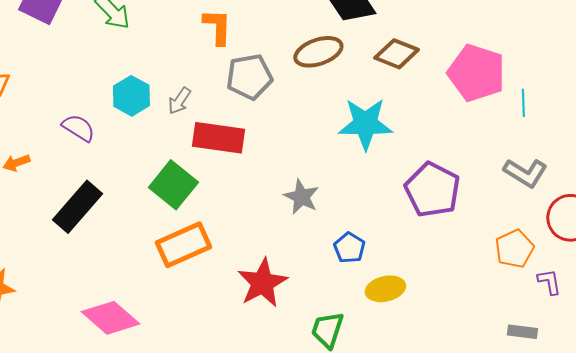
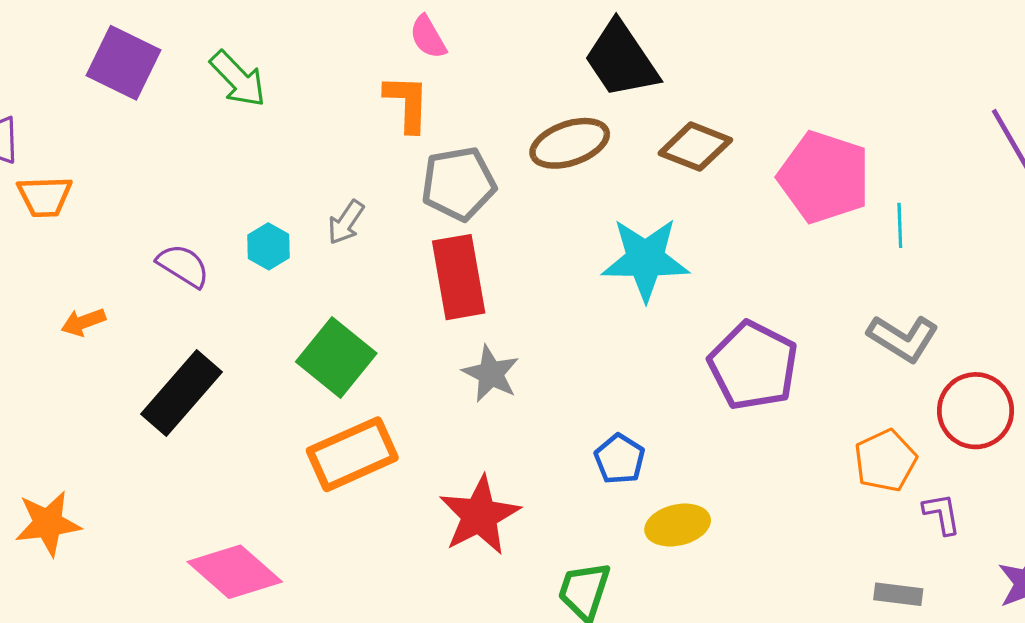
cyan hexagon: (131, 96) -> (269, 246), moved, size x0.7
red rectangle: (218, 138) -> (459, 277), moved, turned 72
gray star: (301, 197) -> (491, 374), moved

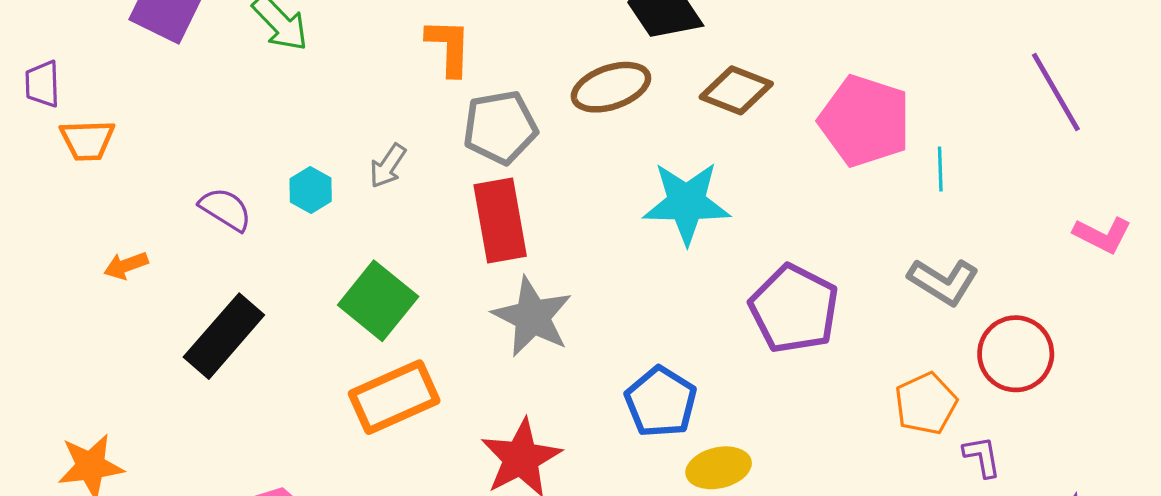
gray star: (491, 374) -> (532, 317), size x1.4
blue pentagon: (620, 459) -> (661, 402), size x1.4

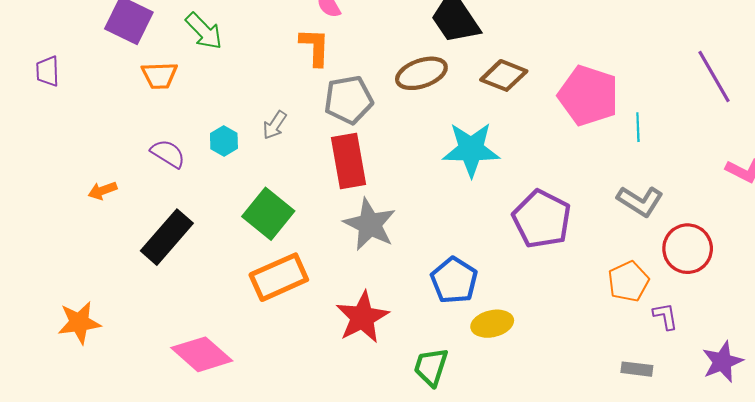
orange trapezoid: (87, 140) -> (159, 75), moved

